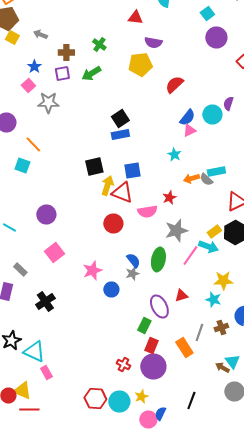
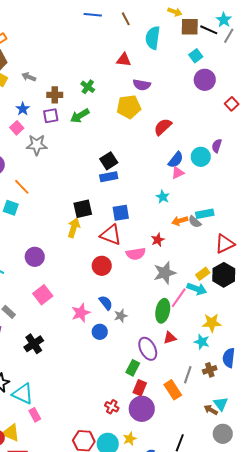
yellow arrow: (107, 186) -> (74, 228), moved
blue semicircle: (133, 260) -> (106, 303), moved
green ellipse: (158, 260) -> (163, 311), moved

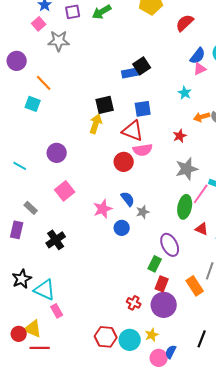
black square: (109, 161) -> (142, 66), moved
pink semicircle: (136, 254) -> (143, 150), moved
red triangle: (170, 338) -> (202, 229), moved, turned 40

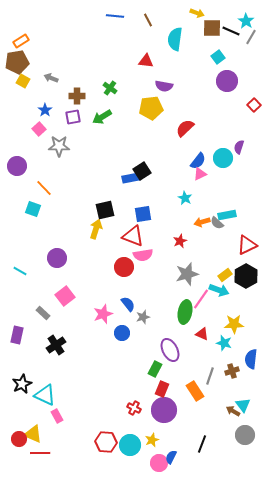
gray rectangle: (31, 208) -> (43, 313), moved

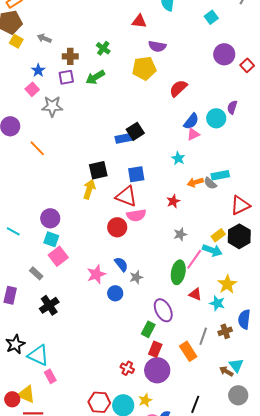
purple circle: (227, 81) -> (224, 54), moved
cyan square: (33, 209) -> (51, 239), moved
gray star: (187, 274) -> (180, 234), size x0.6
yellow star: (234, 324) -> (227, 284), turned -30

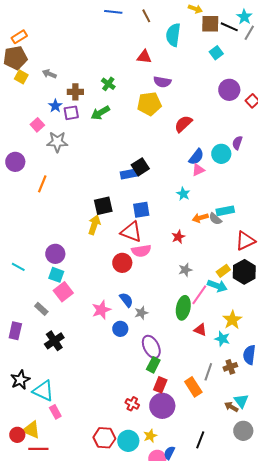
blue star: (38, 70) -> (55, 106), moved
orange line: (37, 148) -> (42, 184), turned 66
purple ellipse: (163, 310) -> (151, 347), moved

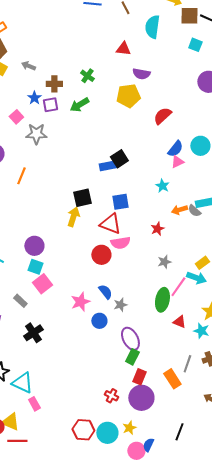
cyan square: (216, 53) -> (195, 45), turned -32

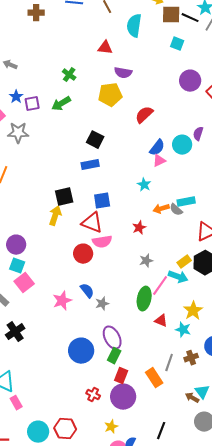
brown cross: (54, 84) -> (36, 13), moved
black square: (119, 159) -> (95, 140), moved, turned -30
blue circle: (99, 321) -> (81, 351), moved, size x1.6
cyan circle: (107, 433) -> (38, 432), moved

